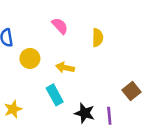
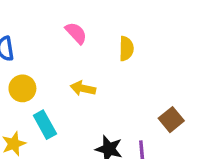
yellow circle: (30, 58) -> (22, 88), moved
cyan rectangle: (55, 95) -> (45, 125), moved

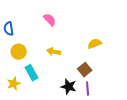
yellow semicircle: (126, 49) -> (95, 44), moved, turned -112
brown square: (171, 120) -> (85, 70), moved

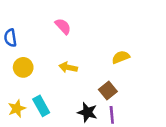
cyan rectangle: (32, 73) -> (41, 106), moved

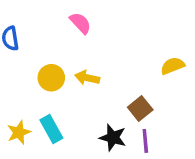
yellow semicircle: (121, 57) -> (173, 66), moved
yellow circle: (23, 67) -> (51, 78), moved

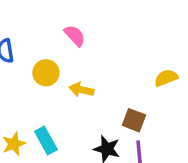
yellow circle: (51, 78) -> (46, 73), moved
brown square: (140, 108) -> (134, 120), turned -30

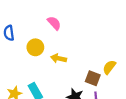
yellow semicircle: (166, 78) -> (109, 67), moved, turned -32

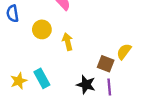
yellow arrow: (59, 58) -> (68, 42), turned 64

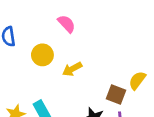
yellow arrow: (68, 42) -> (72, 69), turned -105

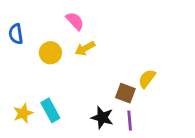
yellow arrow: (72, 69) -> (85, 48), moved

